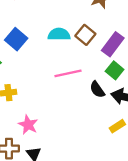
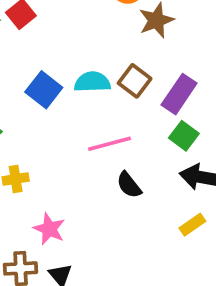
blue square: (16, 39) -> (44, 90), moved
black semicircle: (97, 90) -> (129, 185), moved

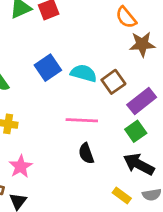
yellow rectangle: (192, 225) -> (122, 195), turned 54

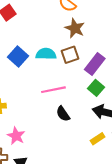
brown star: (142, 44) -> (75, 28), moved, turned -30
brown square: (113, 82) -> (70, 55), turned 30
yellow rectangle: (122, 195) -> (98, 139), turned -56

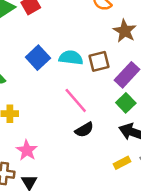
brown star: (75, 28) -> (125, 31), moved
pink line: (53, 90) -> (76, 100), turned 55
black semicircle: (63, 114) -> (84, 130), turned -91

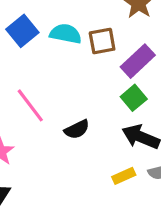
pink line: (76, 100) -> (30, 105), moved

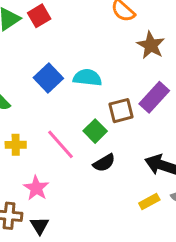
brown square: (102, 41) -> (121, 111), moved
green square: (134, 98) -> (95, 131), moved

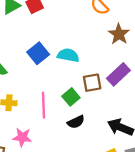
pink line: (61, 144) -> (44, 105), turned 35
pink star: (36, 188) -> (22, 137), turned -30

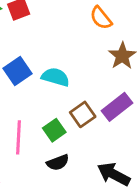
brown square: (92, 83) -> (83, 114), turned -30

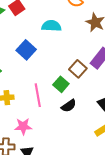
cyan semicircle: (55, 77) -> (51, 26), moved

